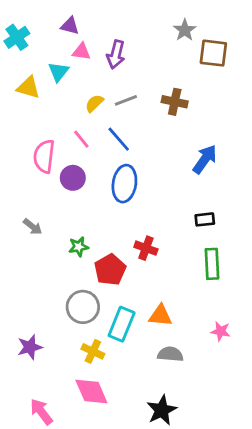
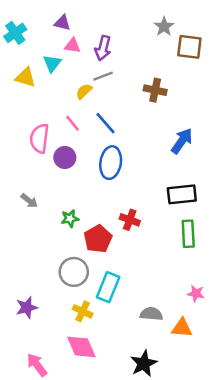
gray line: (126, 100) -> (103, 76), moved
black rectangle: (205, 219) -> (182, 194), size x1.6
orange triangle: (160, 316) -> (182, 328), moved

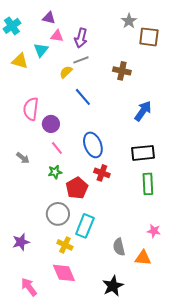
pink line: (72, 123) -> (57, 148), moved
blue ellipse: (111, 163) -> (93, 145), moved, turned -30
gray semicircle: (151, 314) -> (119, 247), turned -108

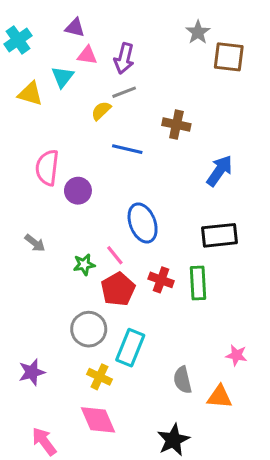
brown cross: (122, 71) -> (176, 125), moved
blue line: (83, 97) -> (127, 149), turned -36
pink line: (57, 148) -> (115, 255), moved
red cross: (102, 173) -> (161, 280), moved
green rectangle: (148, 184) -> (198, 283), moved

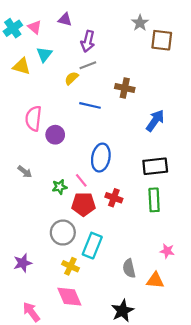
purple triangle: (75, 28) -> (65, 20), moved
pink triangle: (87, 55) -> (35, 27), moved, turned 32
blue ellipse: (143, 223) -> (101, 158), turned 32
green rectangle: (198, 283) -> (154, 200), moved
red pentagon: (118, 289) -> (83, 204), turned 30

